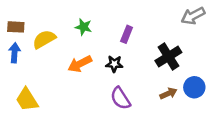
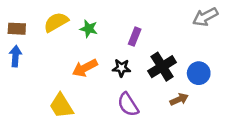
yellow semicircle: (44, 39) -> (56, 22), moved
black cross: (168, 56) -> (162, 67), moved
blue circle: (194, 87) -> (199, 73), moved
yellow trapezoid: (27, 100) -> (61, 106), moved

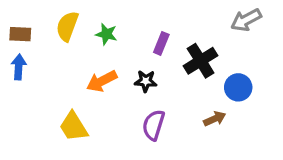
yellow semicircle: (56, 22) -> (67, 26), turned -40
black cross: (162, 67) -> (201, 61), moved
purple semicircle: (128, 105) -> (154, 125), turned 50

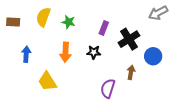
blue arrow: (19, 67) -> (26, 54), moved
orange arrow: (102, 81) -> (65, 52), turned -60
brown arrow: (215, 119) -> (131, 72), moved, turned -56
purple semicircle: (154, 125) -> (108, 88), moved

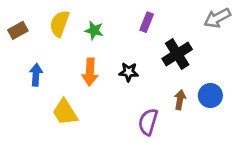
brown rectangle: (13, 22) -> (18, 30), turned -32
purple rectangle: (104, 28) -> (147, 22), moved
blue circle: (153, 56) -> (210, 96), moved

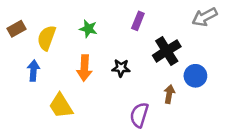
yellow semicircle: (59, 24) -> (47, 38), moved
blue circle: (210, 96) -> (195, 76), moved

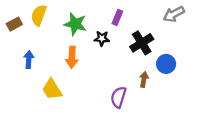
green star: (88, 29) -> (75, 24), size x1.5
yellow semicircle: (47, 38) -> (39, 15), moved
black star: (121, 68) -> (102, 38), moved

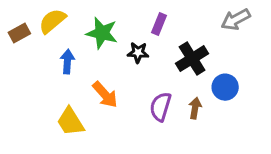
yellow semicircle: (39, 15) -> (52, 21), turned 30
orange arrow: (72, 57) -> (105, 95), moved, turned -45
blue arrow: (29, 60) -> (67, 62), moved
purple semicircle: (118, 97) -> (161, 107), moved

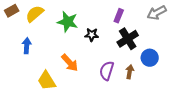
purple rectangle: (159, 24) -> (119, 16), moved
brown rectangle: (19, 33) -> (12, 11), moved
blue arrow: (67, 62) -> (27, 46), moved

